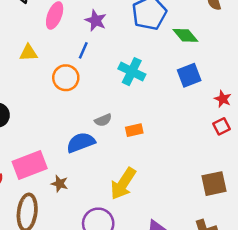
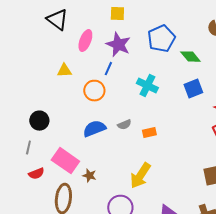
purple star: (96, 20) -> (118, 45), size x1.4
blue semicircle: (81, 143) -> (94, 129), moved
pink rectangle: (30, 165) -> (65, 161), turned 56

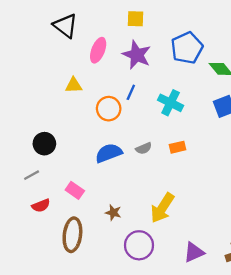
blue line: (108, 69) -> (131, 92), moved
orange rectangle: (149, 133) -> (178, 147), moved
gray line: (28, 148) -> (32, 175), turned 48
pink rectangle: (65, 161) -> (75, 190), size x0.6
brown star: (89, 176) -> (113, 213), moved

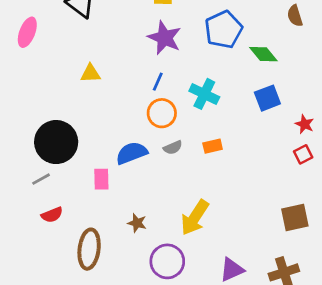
pink ellipse: (98, 50) -> (27, 32), moved
orange circle: (109, 109) -> (162, 113), moved
black circle: (44, 144) -> (56, 142), size x1.6
pink rectangle: (75, 190) -> (101, 179), moved, turned 54

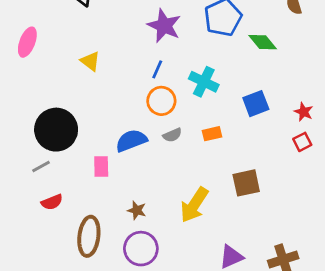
pink ellipse: (27, 32) -> (27, 42), moved
yellow triangle: (90, 73) -> (90, 61), turned 40
blue square: (267, 98) -> (256, 104), moved
brown square: (295, 217) -> (246, 183), moved
purple circle: (167, 261) -> (141, 249), moved

